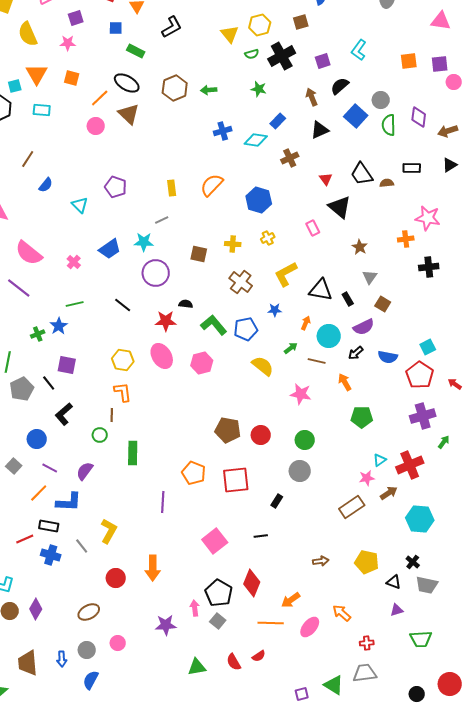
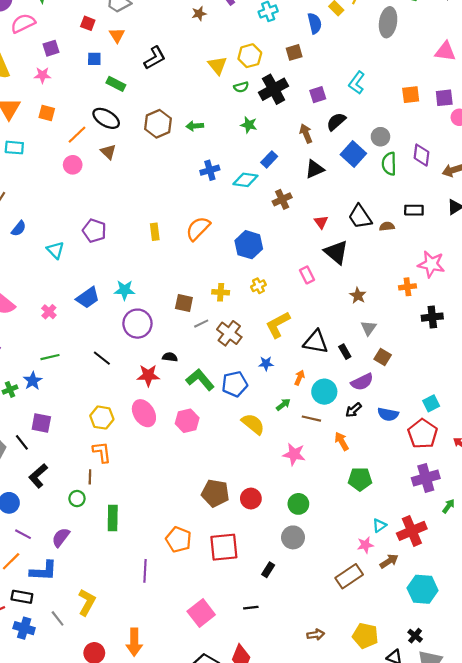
brown triangle: (129, 114) -> (108, 152), size x0.7
gray line: (162, 220) -> (201, 324), moved

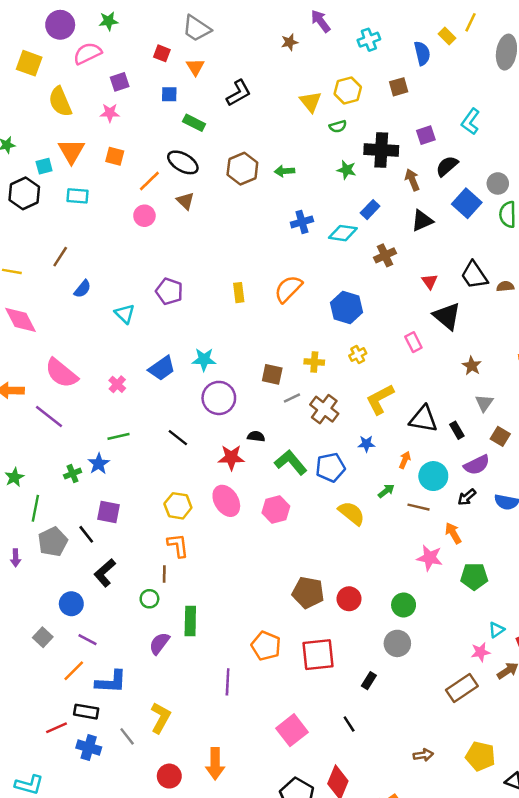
black cross: (274, 89) -> (381, 150), moved, turned 32
pink star: (294, 454) -> (430, 558), moved
purple semicircle: (61, 537) -> (159, 643), moved
black line: (251, 608) -> (349, 724), turned 64

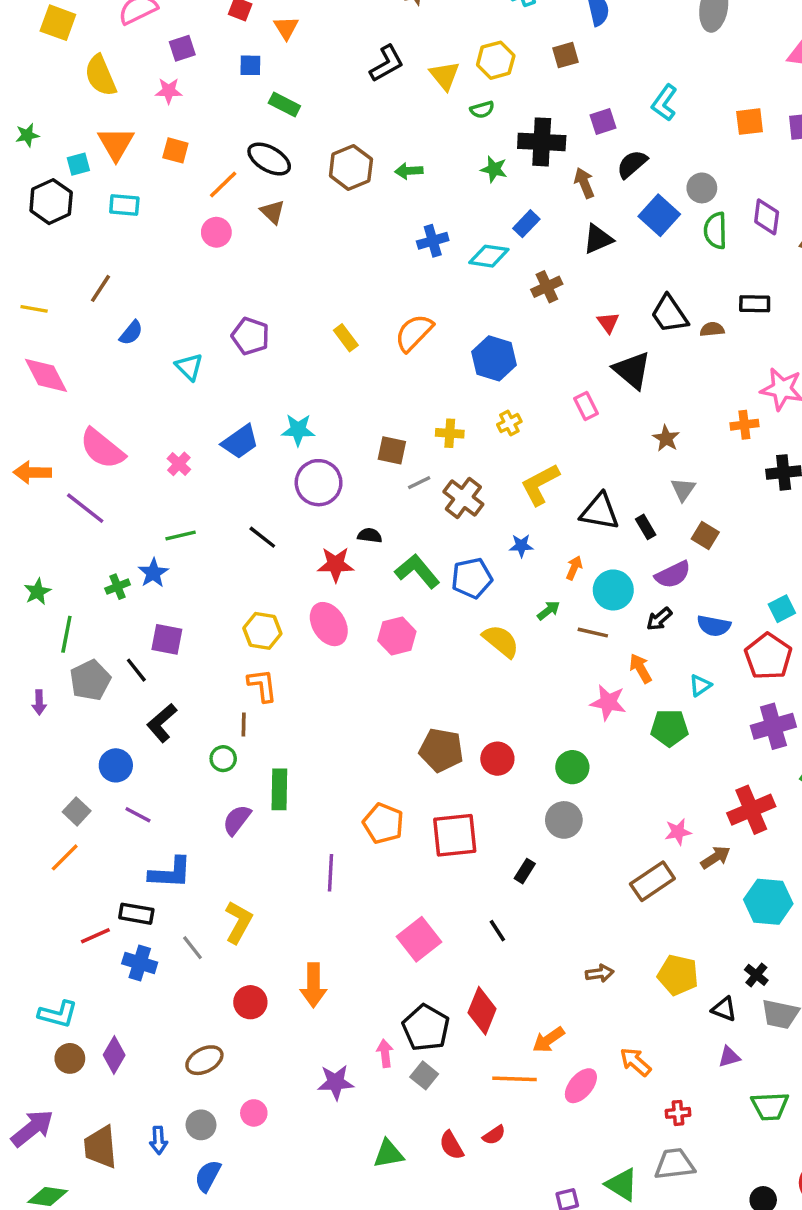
black L-shape: (239, 93) -> (387, 64), moved
yellow rectangle: (239, 293) -> (346, 338), turned -30
cyan triangle: (497, 630) -> (700, 685), moved
orange line: (74, 671) -> (65, 857), moved

